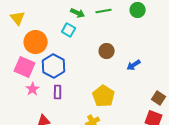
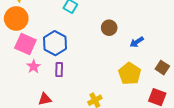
orange circle: (36, 42) -> (16, 19), moved
yellow pentagon: (104, 96) -> (130, 74), moved
brown square: (159, 98) -> (162, 68), moved

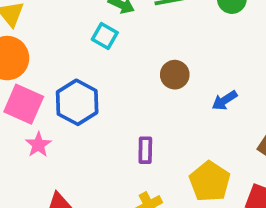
purple rectangle: (59, 70) -> (145, 150), moved
yellow pentagon: (130, 74) -> (210, 182), moved

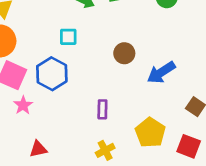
cyan square: (105, 36) -> (68, 37), moved, turned -30
blue arrow: (224, 100) -> (161, 72), size x1.5

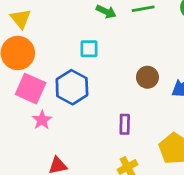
brown circle: (124, 53) -> (147, 77), moved

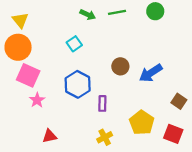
cyan square: (89, 49) -> (74, 44), turned -35
blue hexagon: (72, 87) -> (78, 84), moved

